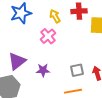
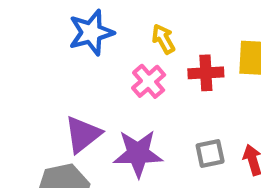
red cross: (79, 11) -> (206, 73), moved
purple star: (43, 70) -> (138, 153), size x1.6

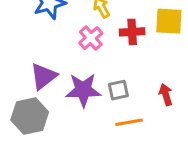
gray square: (210, 153) -> (118, 90), moved

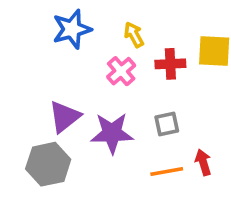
gray square: (118, 90) -> (167, 124), moved
red arrow: (166, 95) -> (203, 162), moved

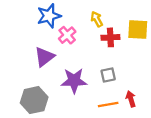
yellow arrow: (134, 35) -> (97, 19), moved
pink cross: (121, 71) -> (67, 35), moved
purple triangle: (65, 117) -> (44, 57), moved

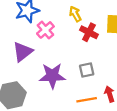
red cross: (110, 37) -> (89, 32), turned 30

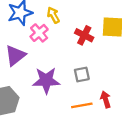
yellow arrow: (75, 14) -> (53, 15), moved

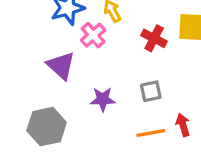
purple triangle: (15, 55) -> (61, 66), turned -40
purple star: (46, 80) -> (103, 99), size x0.7

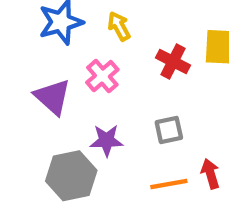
pink cross: (93, 35) -> (102, 76), moved
gray hexagon: (47, 127) -> (71, 176), moved

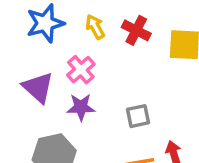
red cross: (173, 62) -> (136, 30), moved
purple star: (107, 140) -> (81, 107), moved

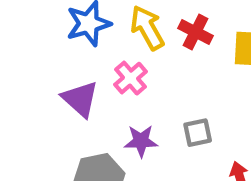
yellow arrow: (95, 27) -> (147, 28), size x1.5
purple star: (81, 107) -> (141, 141), moved

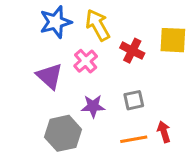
red cross: (195, 32) -> (132, 51), moved

